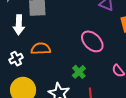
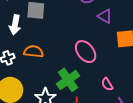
green cross: (79, 72) -> (68, 80), size x1.6

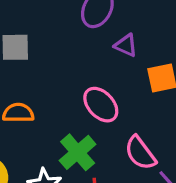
pink semicircle: (107, 84) -> (140, 153), size x1.6

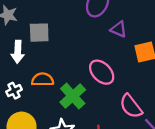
green cross: (78, 152) -> (73, 96), moved

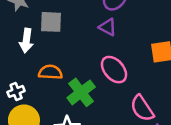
purple triangle: (119, 29) -> (108, 27), moved
white cross: (14, 91) -> (16, 91), moved

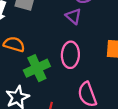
pink ellipse: (114, 70) -> (70, 55), turned 30

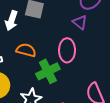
pink ellipse: (70, 55) -> (67, 50), moved

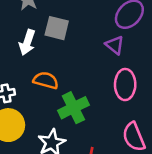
pink ellipse: (67, 50) -> (125, 85), moved

